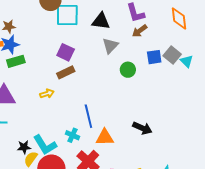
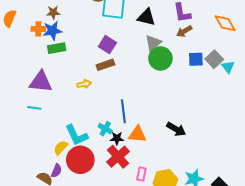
orange diamond: (179, 18) -> (225, 23), turned -30
green circle: (128, 70) -> (160, 58), moved, size x1.5
black star: (24, 147) -> (117, 138), moved

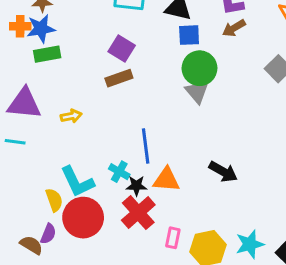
gray triangle: (153, 43) -> (197, 92), moved, turned -30
blue square: (196, 59) -> (189, 35), moved
yellow arrow: (84, 84) -> (71, 116), moved
yellow semicircle: (61, 148) -> (54, 200), turned 119

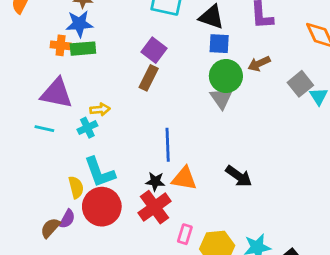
orange cross: (20, 26) -> (61, 45), moved
brown arrow: (234, 28) -> (259, 64), moved
brown rectangle: (119, 78) -> (149, 78), turned -50
cyan cross: (119, 172) -> (87, 128), moved, turned 30
brown semicircle: (31, 245) -> (50, 228), turned -85

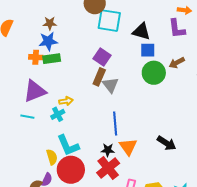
purple triangle: (57, 93) -> (35, 91), turned -30
gray triangle: (221, 98) -> (111, 85), moved
orange triangle: (184, 178) -> (128, 147), turned 48

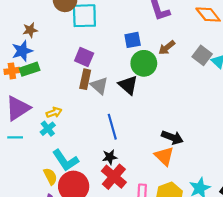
brown star: (50, 23) -> (30, 30), moved
black triangle: (141, 31) -> (128, 85), moved, turned 36
orange triangle: (128, 147) -> (164, 156), moved

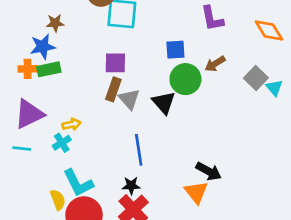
purple square: (84, 57) -> (115, 63), turned -30

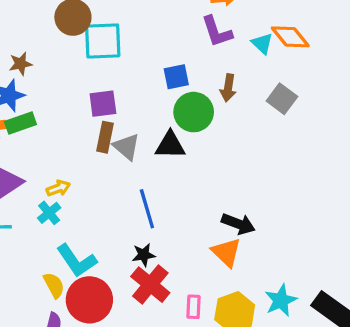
brown arrow: (215, 64) -> (228, 88), turned -42
cyan triangle: (274, 88) -> (262, 43), moved
black triangle: (164, 103) -> (170, 145), turned -40

